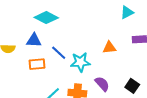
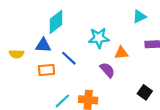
cyan diamond: (46, 18) -> (56, 22), turned -65
cyan star: (80, 62) -> (99, 38), moved
purple semicircle: (102, 84) -> (107, 70), moved

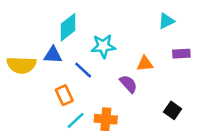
cyan star: (99, 38) -> (103, 46), moved
yellow semicircle: (17, 54) -> (21, 65), size x1.6
orange rectangle: (46, 70) -> (64, 95), moved, turned 70

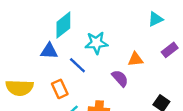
purple rectangle: (181, 54) -> (170, 50), turned -35
yellow semicircle: (21, 65) -> (20, 88), moved

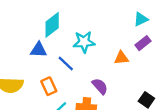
purple rectangle: (170, 50) -> (143, 43), moved
purple semicircle: (120, 78) -> (100, 86), moved

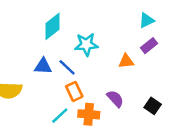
blue triangle: (39, 50) -> (43, 66), moved
orange rectangle: (49, 86) -> (74, 91), moved
purple semicircle: (100, 86) -> (115, 99), moved

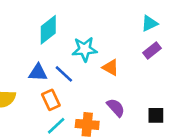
orange triangle: (126, 61) -> (111, 67), moved, turned 35
orange rectangle: (74, 91) -> (51, 100), moved
black square: (153, 106) -> (156, 115), turned -35

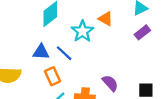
cyan star: (85, 49) -> (82, 31), turned -30
orange triangle: (111, 67) -> (106, 19), moved

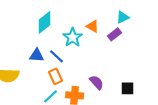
purple rectangle: (142, 32) -> (115, 34), moved
orange rectangle: (53, 76) -> (56, 76), moved

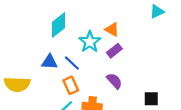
cyan triangle: (123, 17) -> (157, 12), moved
purple rectangle: (115, 34) -> (114, 51), moved
purple semicircle: (97, 82) -> (114, 81), moved

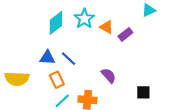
cyan star: (90, 42) -> (84, 19), moved
purple rectangle: (114, 51) -> (125, 34), moved
orange rectangle: (71, 85) -> (57, 80), moved

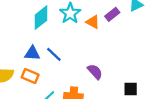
purple rectangle: (125, 34) -> (112, 14), moved
orange rectangle: (57, 80) -> (30, 76), moved, turned -42

